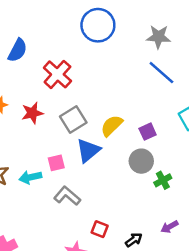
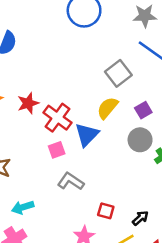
red cross: (57, 74) -> (57, 118), moved
gray square: (73, 119) -> (118, 73), moved
cyan arrow: (30, 177) -> (23, 207), moved

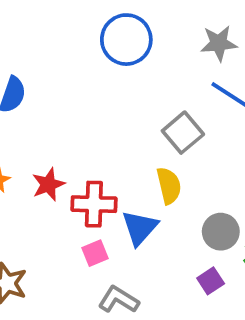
yellow semicircle: (107, 108) -> (169, 186), turned 130
purple square: (143, 110) -> (211, 281), moved
red cross: (57, 118) -> (94, 204), turned -32

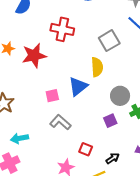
red star: (48, 184) -> (34, 56), size x1.4
red cross: (94, 204) -> (62, 29), moved

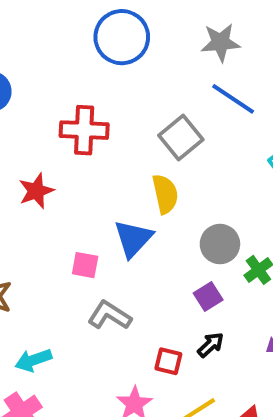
red star: (34, 56) -> (36, 191), size x0.7
pink square: (52, 96) -> (85, 265), turned 32
black arrow: (113, 158) -> (211, 345), moved

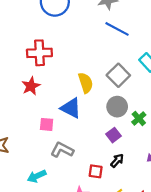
gray square: (181, 137) -> (118, 75), moved
red star: (36, 191) -> (31, 86), moved
blue triangle: (133, 239) -> (71, 108), turned -40
cyan arrow: (33, 360) -> (37, 176), moved

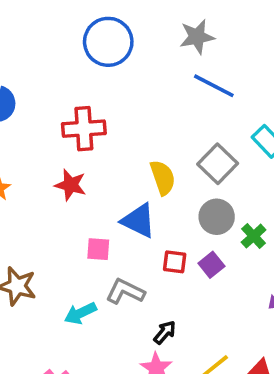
red star: (31, 86) -> (71, 185), turned -30
black arrow: (117, 161) -> (165, 332), moved
red square: (96, 171) -> (175, 262), moved
cyan arrow: (37, 176) -> (80, 313), moved

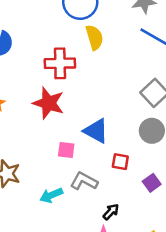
yellow semicircle: (163, 178) -> (94, 37), moved
red star: (71, 185) -> (49, 103), size x1.4
purple square: (211, 265) -> (152, 183), moved

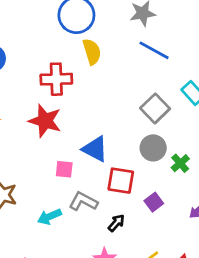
red square: (120, 162) -> (121, 181), size x1.5
black arrow: (111, 212) -> (116, 223), moved

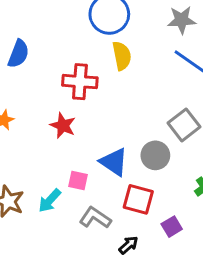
red star: (45, 121) -> (63, 126), size x0.7
gray circle: (153, 148) -> (155, 155), moved
cyan arrow: (49, 217) -> (50, 201), moved, turned -30

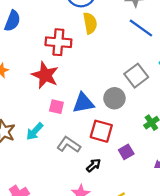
red star: (63, 126) -> (45, 75), size x1.4
blue triangle: (114, 162) -> (83, 103), turned -45
pink square: (78, 180) -> (56, 107), moved

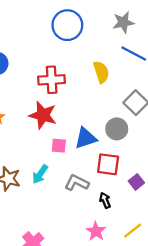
yellow semicircle: (90, 23) -> (101, 72), moved
black arrow: (94, 165) -> (105, 200), turned -64

